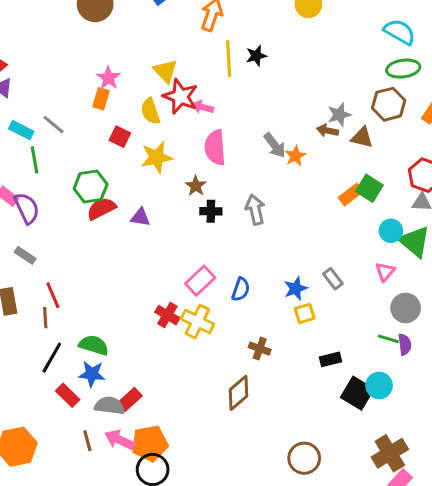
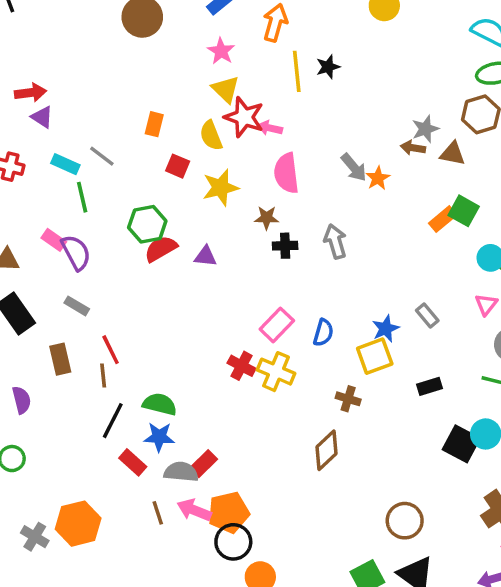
pink star: (108, 78) -> (221, 51), moved
brown star: (196, 186) -> (267, 218), turned -30
yellow square: (305, 313) -> (375, 356), moved, size x1.5
black rectangle: (331, 359) -> (429, 386), moved

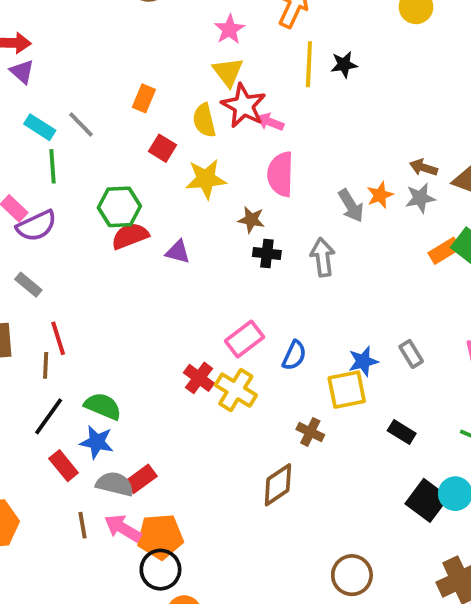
gray star: (425, 129) -> (420, 198), moved
gray arrow: (354, 167) -> (351, 206), moved
purple semicircle: (76, 252) -> (36, 226), turned 84
black rectangle: (429, 386) -> (402, 432), turned 40

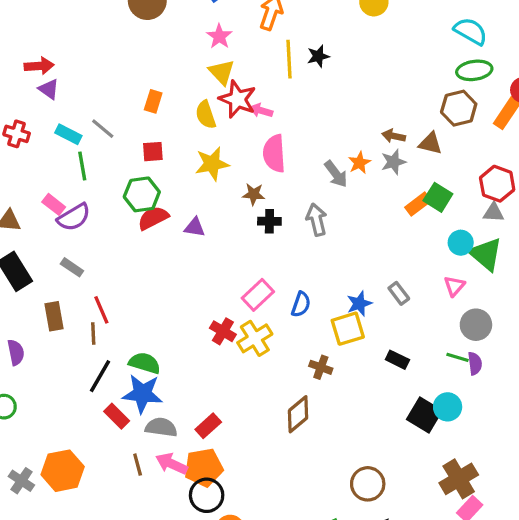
red square: (162, 148) -> (153, 152), moved, turned -30
yellow cross: (236, 390) -> (255, 338), turned 32
blue star: (97, 442) -> (142, 394), size x1.4
red rectangle: (141, 479) -> (208, 426), moved

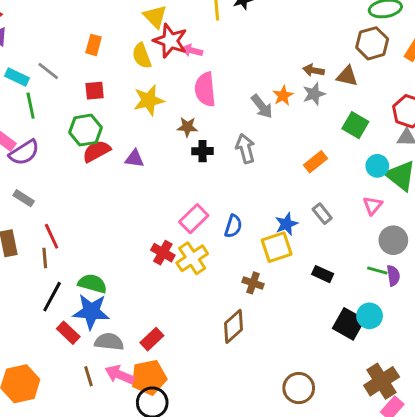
orange rectangle: (418, 204) -> (316, 162), moved

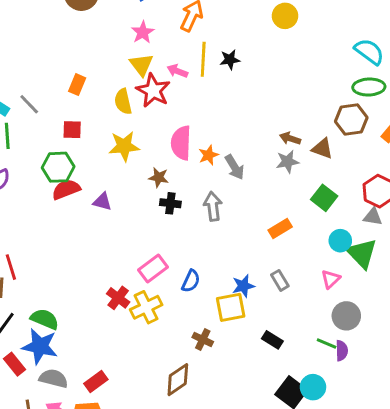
pink arrow: (192, 51) -> (177, 71), moved
orange star: (283, 96) -> (209, 155), moved

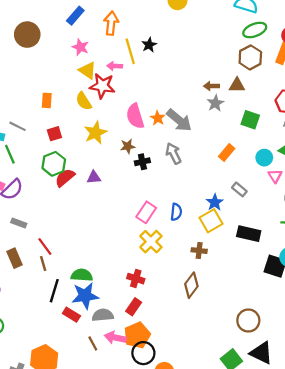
gray arrow: (235, 167) -> (179, 120), size x1.4
cyan circle: (340, 241) -> (264, 158), moved
red cross: (118, 298) -> (136, 279), moved
black rectangle: (272, 340) -> (249, 234), size x1.5

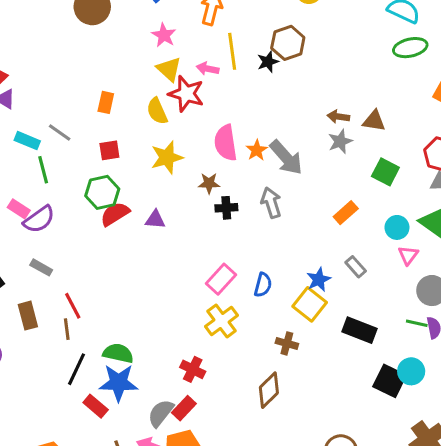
black star: (149, 45) -> (268, 62), moved
brown hexagon: (250, 57) -> (288, 43), moved
yellow square: (211, 221) -> (310, 304), turned -30
gray semicircle: (103, 315) -> (161, 413), moved, turned -55

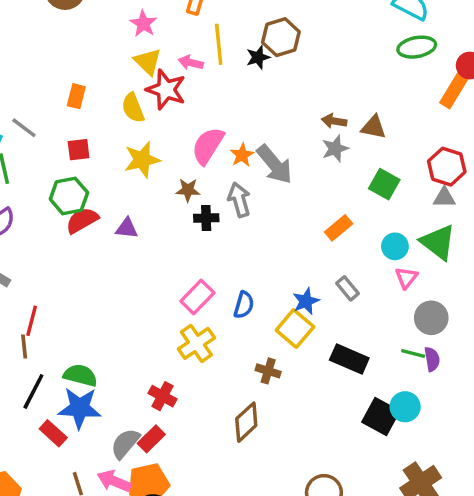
pink semicircle: (226, 143) -> (208, 146), turned 39
gray arrow: (271, 203) -> (239, 200), moved
red line: (73, 306) -> (32, 321), turned 40

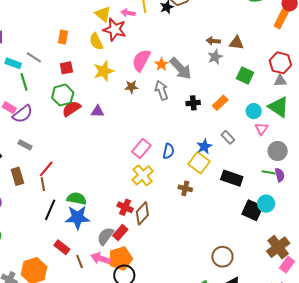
black cross: (206, 218) -> (193, 103), moved
red line: (32, 321) -> (46, 169), turned 30
brown diamond: (246, 422) -> (142, 213), moved
red rectangle: (53, 433) -> (62, 247), moved

